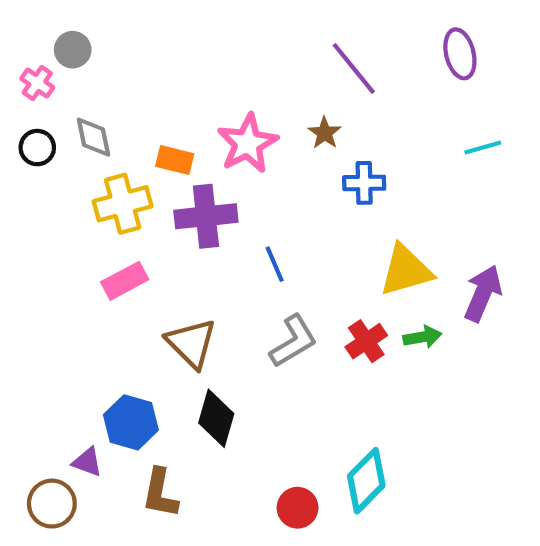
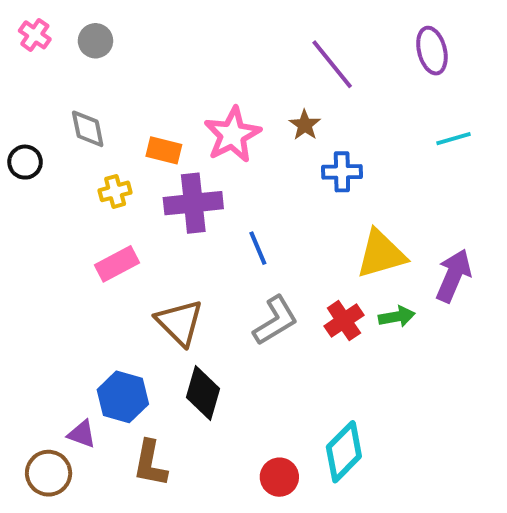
gray circle: (73, 50) -> (95, 41), moved
pink cross: (37, 83) -> (35, 35), moved
black circle: (37, 148) -> (25, 162), moved
yellow cross: (123, 204) -> (115, 191), size x0.6

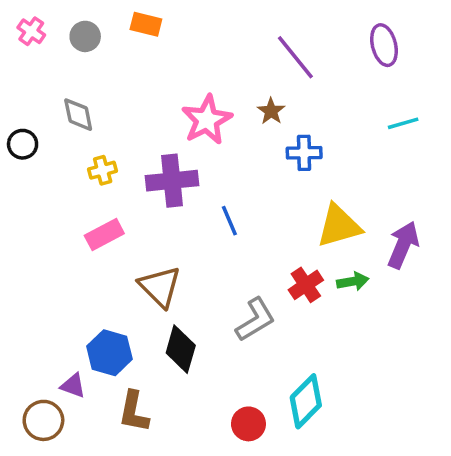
orange rectangle: (164, 150) -> (146, 24), moved
gray L-shape: (275, 321) -> (255, 320), moved

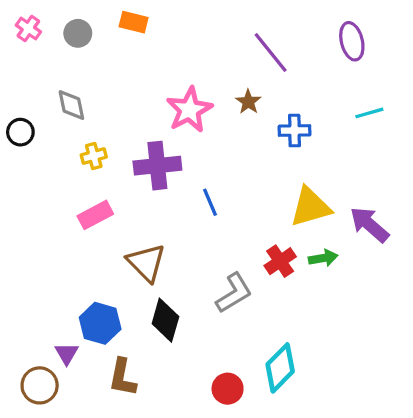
blue cross: (304, 153) -> (294, 131), moved
purple arrow: (403, 245) -> (369, 225), turned -72
purple triangle: (73, 386) -> (67, 354), turned 40

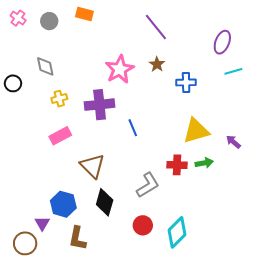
purple ellipse: (352, 41) -> (222, 42), moved, turned 35
purple line: (271, 52) -> (156, 27), moved
purple arrow: (369, 225) -> (233, 142), size x0.6
red cross: (280, 261) -> (177, 165), turned 36
red circle: (228, 389) -> (143, 225), moved

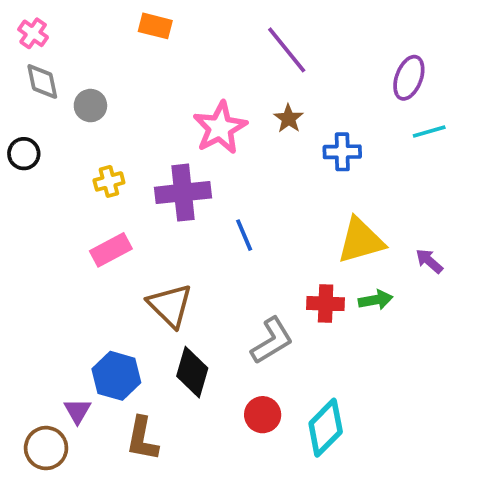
gray circle: (49, 21) -> (90, 106), moved
gray diamond: (45, 66) -> (42, 81), moved

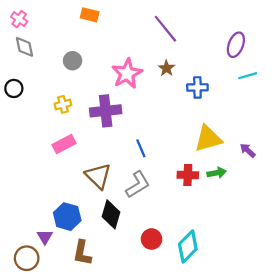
gray circle: (90, 106) -> (73, 61), moved
blue line: (244, 235) -> (141, 148), moved
gray L-shape: (272, 341) -> (138, 185), moved

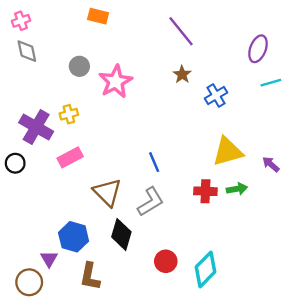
pink cross: (19, 19) -> (21, 21), turned 35
pink star: (127, 74) -> (116, 81), moved
blue cross: (197, 87) -> (216, 95), turned -30
black circle: (14, 88) -> (15, 163), moved
purple cross: (106, 111) -> (36, 127), moved, turned 36

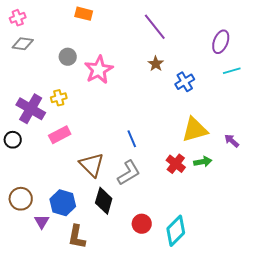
gray diamond: (27, 51) -> (23, 44), turned -70
red cross: (205, 191) -> (176, 164), turned 36
brown circle: (29, 282) -> (21, 199), moved

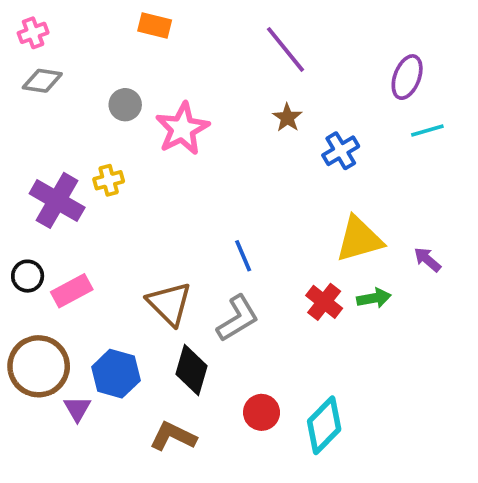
pink rectangle: (60, 135) -> (72, 291), moved
black circle: (13, 140) -> (28, 276), moved
brown circle: (21, 199) -> (39, 366), size x1.4
brown L-shape: (77, 237) -> (173, 436), moved, turned 105

